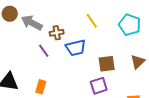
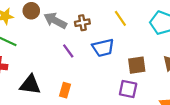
brown cross: (57, 33) -> (82, 23), moved
purple square: (99, 86) -> (128, 89), turned 30

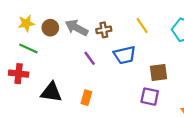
brown circle: (31, 11) -> (50, 28), moved

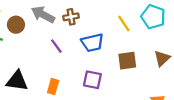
yellow line: (142, 26) -> (124, 24), moved
brown circle: (50, 28) -> (16, 25), moved
purple square: (150, 97) -> (92, 80), moved

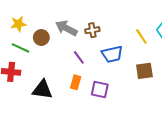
purple square: (92, 80) -> (100, 90), moved
orange rectangle: (53, 86) -> (76, 82), moved

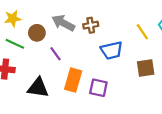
purple line: (79, 57) -> (56, 54), moved
orange rectangle: (76, 82) -> (73, 80), size x1.5

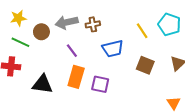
gray arrow: (63, 23) -> (67, 22), turned -40
purple line: (56, 54) -> (72, 51), moved
brown square: (146, 68) -> (145, 65), turned 30

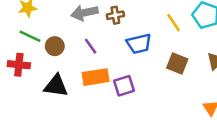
brown circle: (41, 32) -> (55, 46), moved
orange rectangle: (76, 77) -> (96, 77), turned 65
purple square: (100, 84) -> (124, 86), turned -30

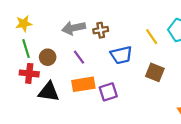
green line: (30, 36) -> (26, 49), turned 48
red cross: (19, 65) -> (29, 73), moved

